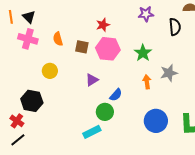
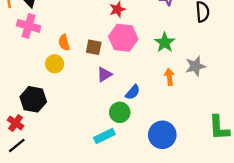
orange semicircle: (58, 39) -> (64, 43), moved
brown square: (82, 47) -> (94, 47), moved
blue circle: (156, 121) -> (162, 135), moved

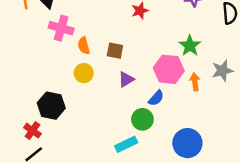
pink cross: (29, 26) -> (61, 28), moved
pink hexagon: (123, 38) -> (169, 69), moved
yellow circle: (55, 64) -> (84, 73), moved

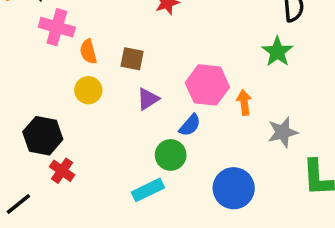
green star: (190, 46) -> (277, 52), moved
gray star: (222, 71) -> (283, 132), moved
red cross: (32, 131) -> (62, 171), moved

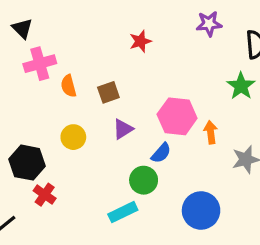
pink cross: (57, 27) -> (40, 64), turned -32
brown square: (132, 59) -> (108, 92), turned -30
yellow circle: (88, 90) -> (73, 137), moved

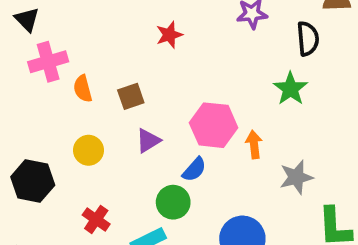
red cross: (45, 195) -> (96, 220), moved

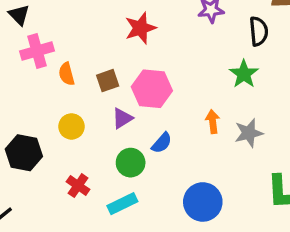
red star: (169, 35) -> (140, 28), size x1.4
pink hexagon: (214, 125) -> (152, 89), moved
gray star: (296, 177) -> (249, 133), moved
green circle: (173, 202) -> (131, 163), moved

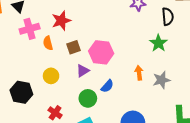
red star: (140, 28) -> (61, 21), moved

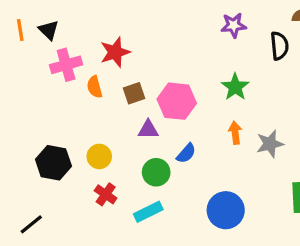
green star: (158, 43) -> (235, 87), moved
purple triangle: (83, 71) -> (148, 130), turned 32
yellow circle: (51, 76) -> (99, 156), moved

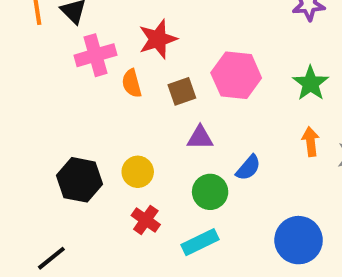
pink hexagon: (177, 101) -> (236, 75), moved

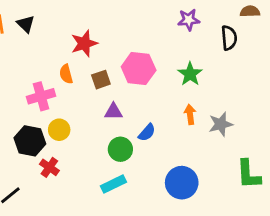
pink cross: (96, 55) -> (41, 96), moved
yellow circle: (138, 172) -> (59, 130), moved
red cross: (146, 220) -> (49, 167), moved

